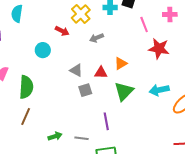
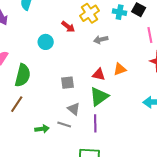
gray triangle: (76, 70) -> (74, 109), moved
gray square: (85, 90) -> (67, 83), moved
green triangle: (124, 91) -> (99, 97), moved
gray line: (82, 138) -> (64, 125), moved

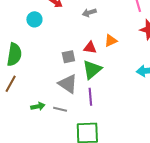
gray square: (67, 83) -> (68, 57), moved
gray triangle: (74, 109) -> (68, 84), size x1.5
gray line: (64, 125) -> (60, 109), moved

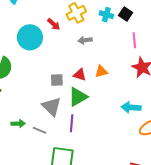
cyan circle: (34, 19) -> (30, 37), size x1.6

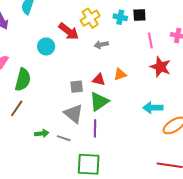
black square: (126, 14) -> (139, 15), turned -32
red arrow: (54, 24) -> (69, 31), size x1.5
cyan circle: (30, 37) -> (46, 46), size x0.7

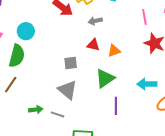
cyan circle: (46, 46) -> (26, 31), moved
red triangle: (99, 80) -> (93, 45), moved
green triangle: (99, 102) -> (105, 78), moved
purple line: (95, 128) -> (116, 106), moved

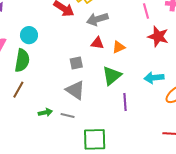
gray arrow: (95, 21) -> (97, 19), size x1.5

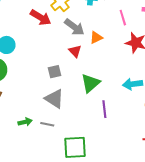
gray arrow: (97, 19) -> (74, 27), turned -125
red triangle: (97, 43) -> (75, 51), turned 40
orange triangle: (119, 47) -> (96, 38), moved

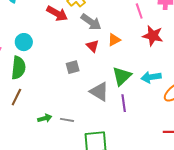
orange triangle: (96, 38) -> (114, 40), moved
green triangle: (90, 83) -> (122, 76), moved
gray triangle: (54, 99) -> (99, 92), moved

